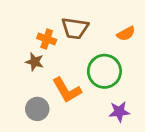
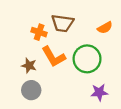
brown star: (35, 62) -> (29, 66), moved
orange L-shape: (67, 90) -> (54, 57), moved

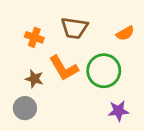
orange cross: (39, 32) -> (34, 37), moved
gray circle: (31, 90) -> (25, 108), moved

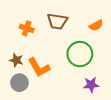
orange L-shape: (64, 68) -> (39, 67), moved
brown star: (34, 79) -> (16, 60), moved

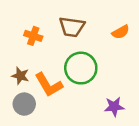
green circle: (80, 54) -> (81, 68), moved

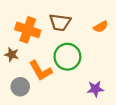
orange cross: (33, 36) -> (28, 30), size x1.6
brown star: (20, 76) -> (12, 55), moved

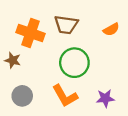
orange L-shape: (41, 71) -> (65, 96), moved

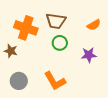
green circle: (74, 63) -> (60, 43), moved, size x0.6
purple star: (105, 98) -> (89, 55), moved

